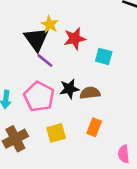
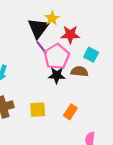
brown semicircle: (90, 93) -> (79, 71), moved
pink pentagon: (39, 97) -> (57, 57), moved

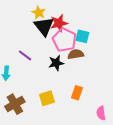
black triangle: (38, 28) -> (44, 26), moved
purple line: (42, 47) -> (25, 55), moved
pink pentagon: (57, 57) -> (64, 40), moved

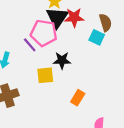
pink pentagon: (64, 40) -> (44, 33), moved, turned -30
brown semicircle: (76, 54) -> (105, 23), moved, turned 70
yellow square: (47, 98) -> (45, 75), moved

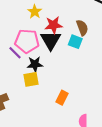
black triangle: (57, 18) -> (51, 40), moved
black star: (62, 60) -> (35, 64), moved

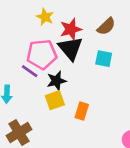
brown semicircle: (82, 28) -> (106, 26), turned 77
cyan square: (75, 42) -> (104, 59), moved
orange rectangle: (62, 98) -> (82, 111), moved

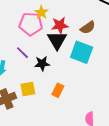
pink pentagon: (42, 54) -> (31, 24), moved
cyan square: (104, 59) -> (82, 52), size x1.6
yellow square: (55, 100) -> (28, 89), moved

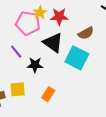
red star: (60, 25) -> (59, 17), moved
black triangle: (57, 40) -> (53, 43), turned -30

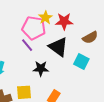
purple line: (16, 52) -> (27, 45), moved
cyan square: (77, 58) -> (81, 61), size x0.7

